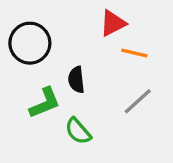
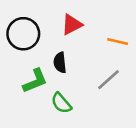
red triangle: (113, 23) -> (72, 25), moved
orange line: (134, 53) -> (118, 42), moved

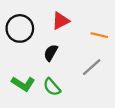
black semicircle: (60, 63) -> (51, 53), turned 35
green L-shape: (35, 81) -> (23, 84), moved, turned 55

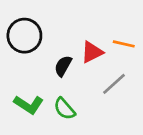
red triangle: (61, 21) -> (92, 52), moved

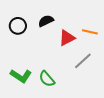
black circle: (24, 36) -> (18, 26), size x0.7
black semicircle: (63, 66) -> (46, 21), moved, turned 35

